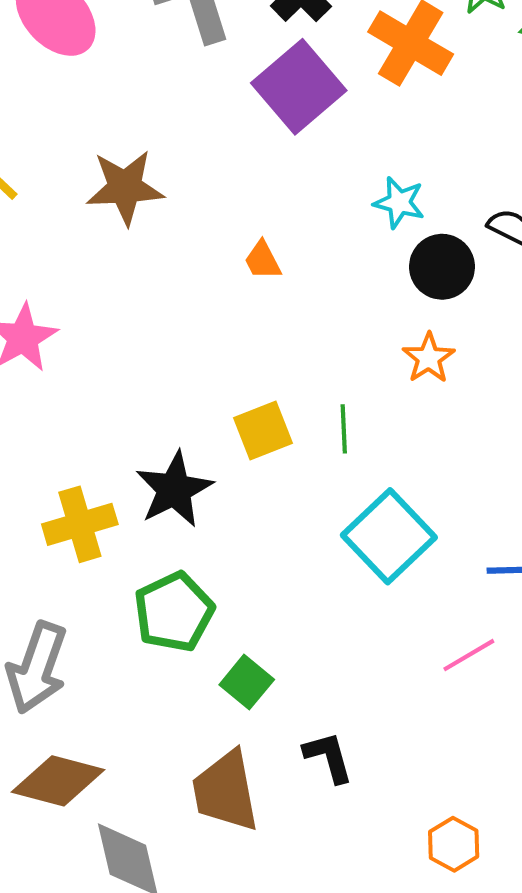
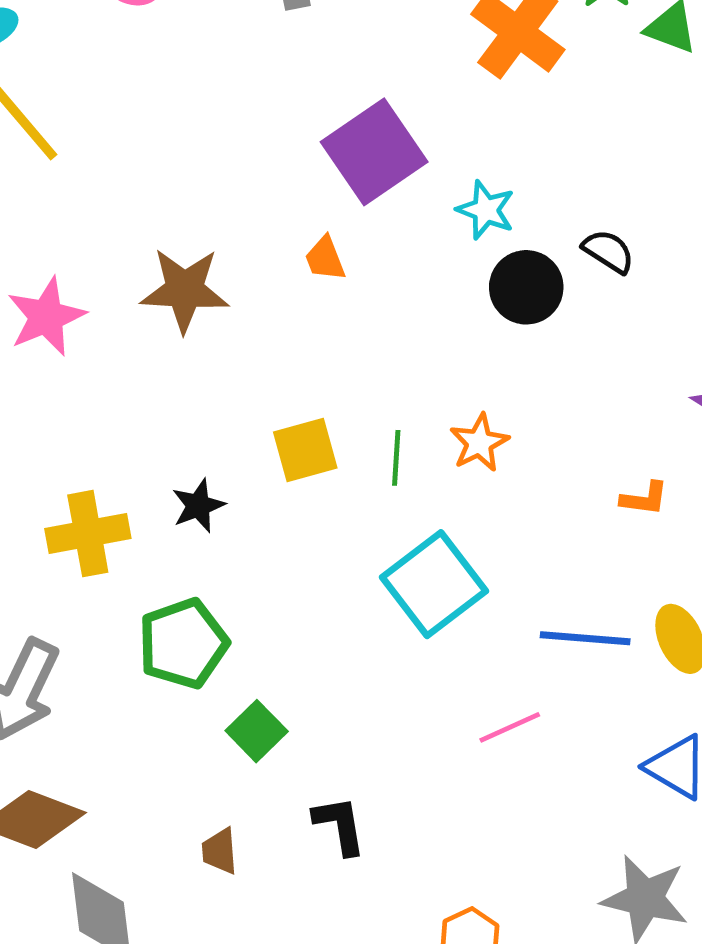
purple square: (299, 87) -> (374, 152), moved
brown star: (125, 187) -> (185, 290), moved
orange star: (429, 358) -> (479, 443), moved
black star: (174, 489) -> (198, 506), size x0.6
brown trapezoid: (226, 791) -> (220, 851), size x0.5

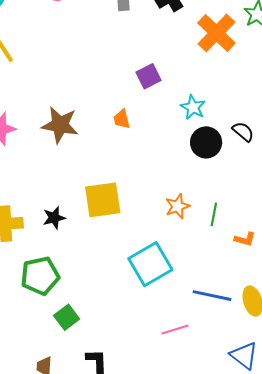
purple square: (374, 152) -> (148, 76), size x0.6
yellow square: (305, 450) -> (103, 200), size x1.4
green line: (396, 458) -> (214, 214), moved

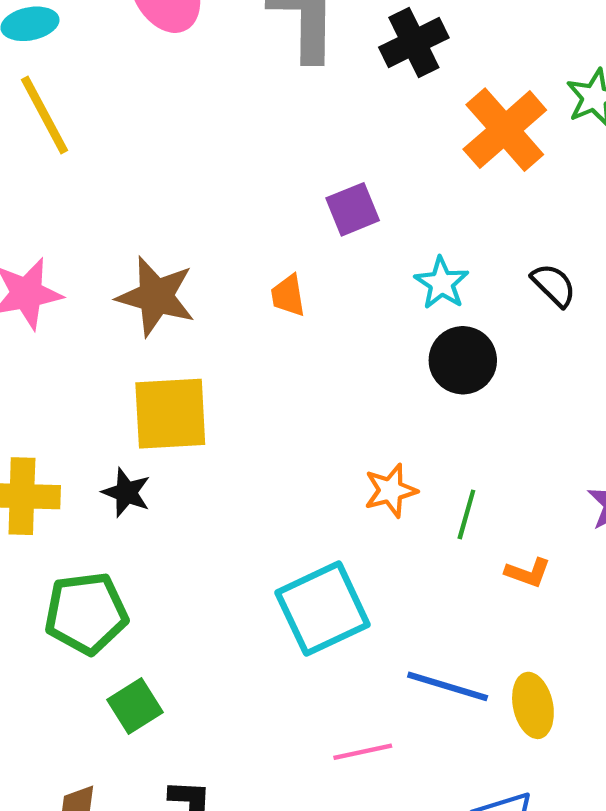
black semicircle: (243, 132) -> (554, 285), moved
yellow square: (103, 200) -> (170, 414), moved
black star: (54, 218) -> (126, 492), turned 30

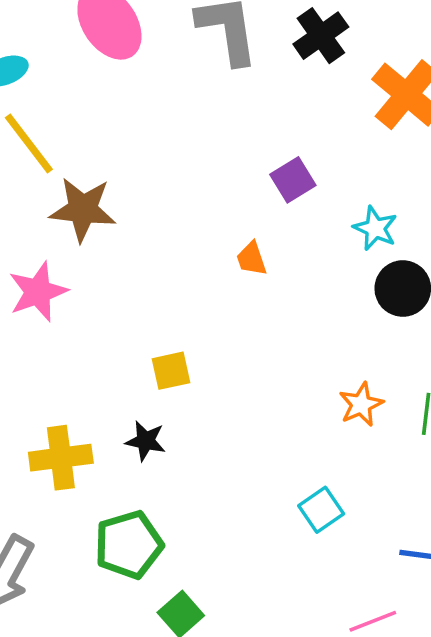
brown star: (156, 296) -> (83, 209), moved
yellow square: (170, 414) -> (171, 371), size x0.6
cyan square: (323, 609) -> (321, 510), size x0.6

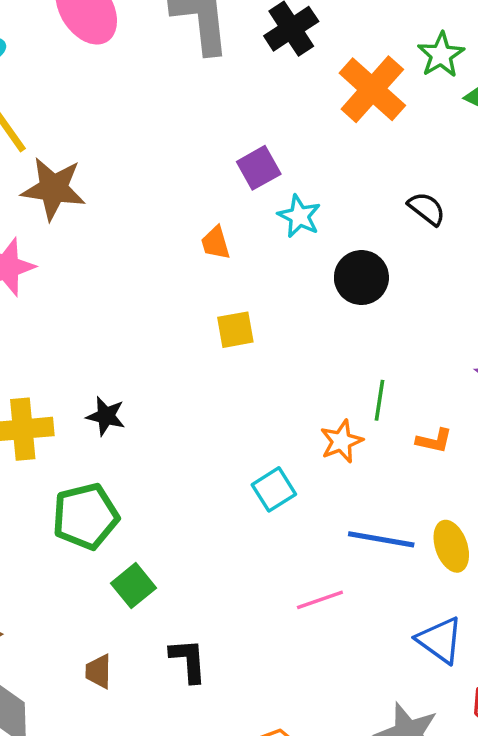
cyan star: (375, 228) -> (299, 216), moved
yellow square: (171, 371) -> (235, 330), moved
orange star: (361, 404) -> (341, 441), moved

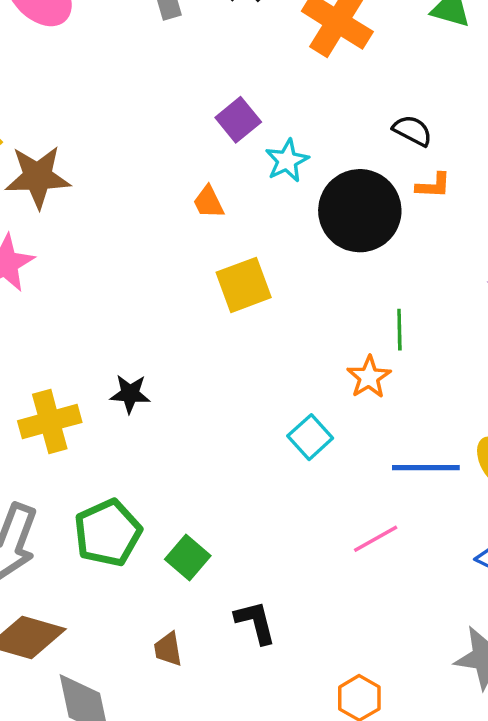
cyan star: (299, 216) -> (287, 161), turned 30
black circle: (361, 278) -> (360, 211), size x1.5
yellow square: (235, 330) -> (244, 285), size x1.4
orange L-shape: (434, 441) -> (433, 186), moved
green pentagon: (85, 516) -> (108, 533), moved

